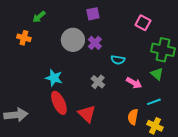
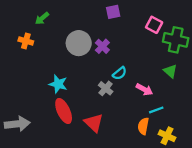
purple square: (93, 14) -> (113, 12), moved
green cross: (163, 50) -> (176, 40), moved
cyan semicircle: (118, 60) -> (120, 73), moved, turned -48
green triangle: (157, 74) -> (170, 71), moved
cyan line: (154, 102) -> (156, 110), moved

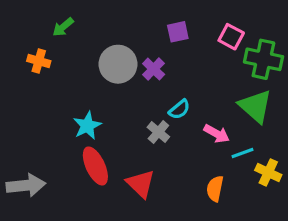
purple square: (113, 12) -> (178, 32), moved
green triangle: (170, 71) -> (255, 106), size x1.6
cyan star: (58, 84) -> (87, 126), turned 30
cyan line: (156, 110) -> (242, 153), moved
yellow cross: (167, 136) -> (268, 172), moved

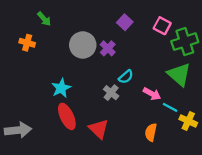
green arrow: (63, 27) -> (44, 19), turned -91
purple square: (178, 32) -> (125, 22), turned -35
green cross: (263, 59) -> (185, 42), turned -30
cyan line: (242, 153) -> (170, 107), turned 49

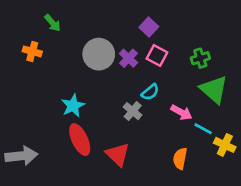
pink square: (162, 26) -> (157, 55), moved
green cross: (185, 42) -> (200, 58), moved, size x0.6

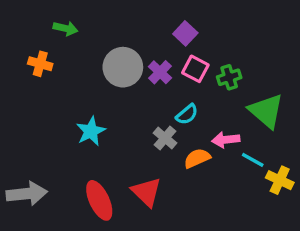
green arrow: (53, 23) -> (66, 28), turned -36
green cross: (200, 58) -> (229, 77), moved
pink arrow: (181, 112) -> (226, 140), turned 145
red ellipse: (80, 140) -> (99, 200), moved
orange semicircle: (180, 159) -> (197, 158), moved, turned 55

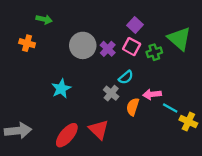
purple square: (185, 33) -> (135, 25), moved
green triangle: (266, 111) -> (179, 39), moved
orange semicircle: (197, 158) -> (133, 107), turned -48
red ellipse: (99, 200) -> (67, 135), turned 65

